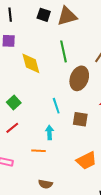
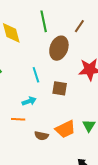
cyan arrow: (49, 132) -> (29, 101), turned 72
brown semicircle: (45, 184) -> (41, 136), moved

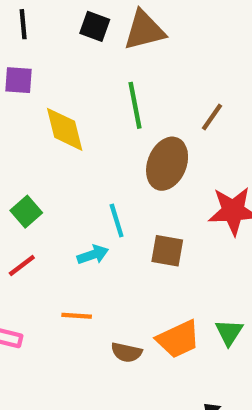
cyan arrow: (29, 101) -> (93, 255), moved

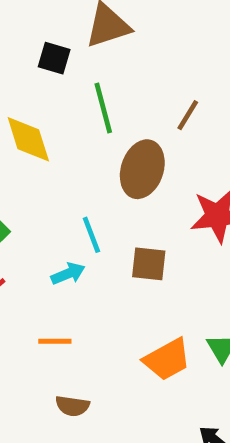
black square: (95, 26) -> (54, 58), moved
brown semicircle: (126, 352) -> (72, 406), moved

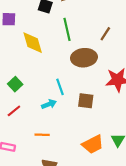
brown ellipse: (142, 169) -> (84, 58), turned 65

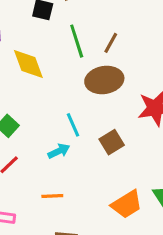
brown line: (105, 34) -> (111, 43), moved
brown square: (86, 101) -> (112, 142), turned -35

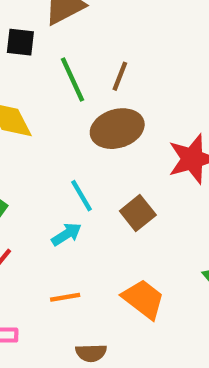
orange trapezoid: (127, 204) -> (143, 299), moved, turned -104

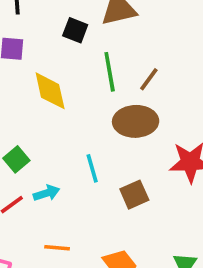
cyan arrow: (66, 234) -> (46, 193), moved

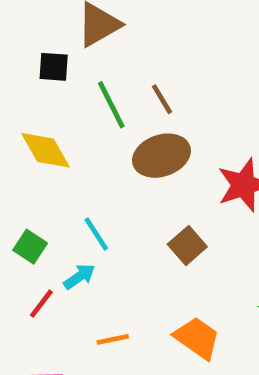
brown line: (149, 79) -> (162, 99), turned -50
cyan line: (92, 168) -> (96, 234), moved

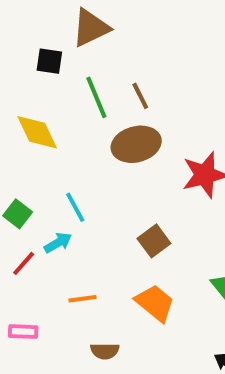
brown square: (187, 246) -> (154, 241), moved

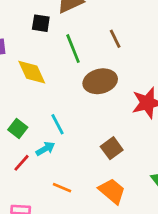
brown line: (140, 96) -> (115, 39), moved
orange line: (83, 299) -> (62, 188), turned 30

